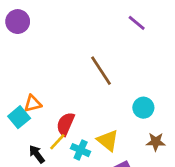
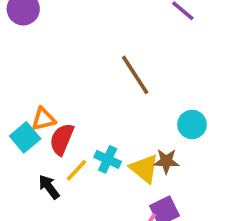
red semicircle: (65, 124) -> (62, 139), moved
brown star: (156, 142) -> (166, 161), moved
cyan cross: (81, 150) -> (108, 159), moved

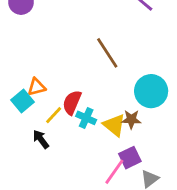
cyan circle: (192, 124) -> (151, 91), size x1.5
red semicircle: (62, 139) -> (72, 102), moved
yellow line: (76, 170) -> (54, 115), moved

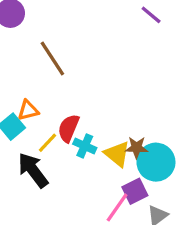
brown line: (107, 53) -> (52, 59), moved
cyan circle: (151, 91) -> (156, 162), moved
black arrow: (41, 139) -> (33, 170), size x1.6

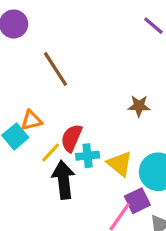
cyan cross: (85, 146) -> (88, 156), turned -30
brown star: (137, 148) -> (139, 106), moved
black arrow: (33, 170) -> (63, 180), moved, turned 30

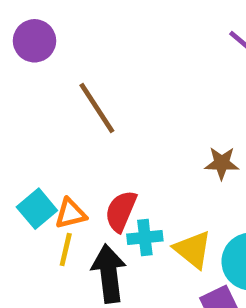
orange triangle: (31, 120) -> (70, 214), moved
yellow line: (51, 152) -> (66, 250), moved, turned -30

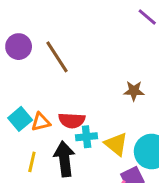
purple circle: (35, 41) -> (19, 47), moved
red semicircle: (121, 211) -> (72, 120), turned -110
yellow line: (66, 250) -> (32, 162), moved

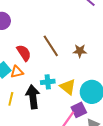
brown line: (57, 57) -> (51, 46), moved
red semicircle: (72, 120) -> (24, 53), moved, turned -126

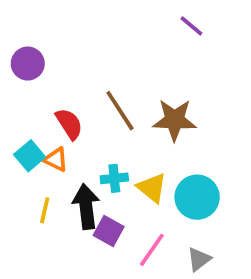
brown star: (80, 51) -> (174, 120), size x1.6
orange triangle: (17, 72) -> (56, 160), turned 40
purple square: (79, 110) -> (109, 231), moved, turned -35

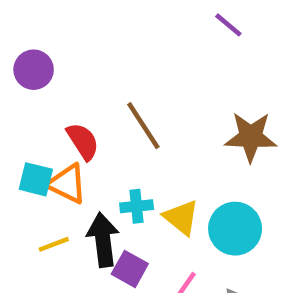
brown star: (174, 120) -> (251, 137), moved
cyan square: (30, 156) -> (36, 179), turned -36
orange triangle: (56, 160) -> (67, 184), size x1.4
yellow line: (45, 210) -> (54, 244), turned 56

